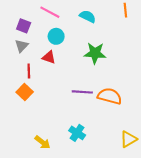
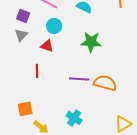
red line: (29, 71) -> (37, 71), moved
orange square: (25, 92) -> (25, 109), moved, turned 35

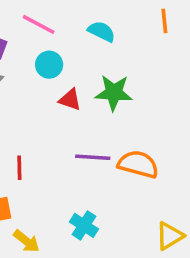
red triangle: (47, 46) -> (70, 100), moved
red line: (37, 71) -> (19, 168), moved

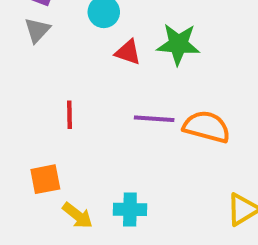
red line: (19, 168) -> (69, 115), moved
cyan cross: (84, 225) -> (130, 209), moved, turned -32

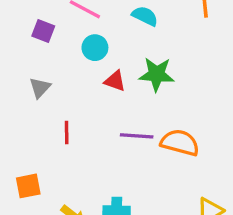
gray triangle: (37, 30) -> (40, 88), moved
orange square: (45, 179) -> (28, 186), moved

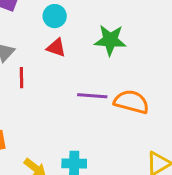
red triangle: (115, 81) -> (56, 48), moved
red line: (67, 133) -> (22, 78), moved

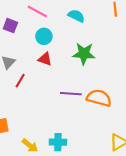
red line: (22, 78) -> (20, 81), turned 32

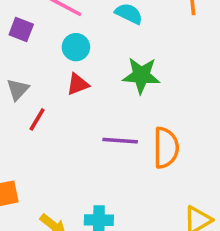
red triangle: (45, 59) -> (78, 84), turned -40
orange semicircle: (99, 98) -> (166, 148), turned 75

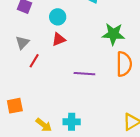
green star: (141, 75) -> (113, 34), moved
orange semicircle: (166, 148) -> (124, 64), moved

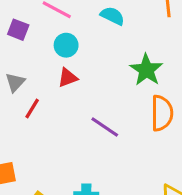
green star: (113, 34) -> (146, 70), turned 30
purple line: (84, 74) -> (105, 127), turned 30

